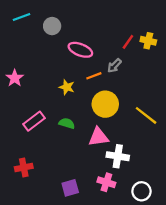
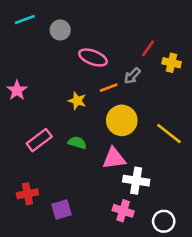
yellow cross: (148, 41) -> (172, 63), moved
purple square: (70, 188) -> (62, 209), moved

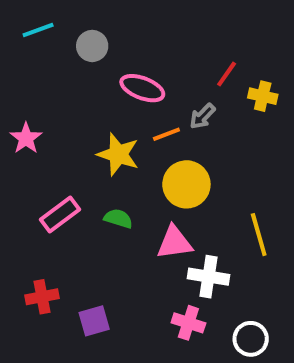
yellow star: (77, 101) -> (118, 154), size x1.5
yellow line: (169, 133) -> (259, 235), moved, turned 36

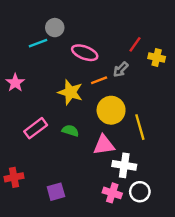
cyan line: (38, 30) -> (38, 43), moved
yellow line: (259, 235) -> (140, 127), moved
red cross: (42, 297) -> (14, 177), moved
white circle: (251, 339) -> (140, 192), moved

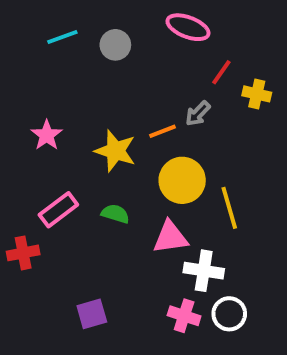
gray circle: (55, 28) -> (115, 45), moved
cyan line: (38, 43) -> (62, 37), moved
pink ellipse: (85, 53) -> (188, 27), moved
pink star: (15, 83) -> (47, 135), moved
red cross: (14, 177) -> (23, 253), moved

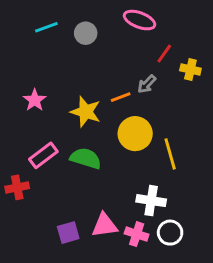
green semicircle: (115, 214) -> (86, 158), size x1.5
pink triangle: (170, 237) -> (105, 225), moved

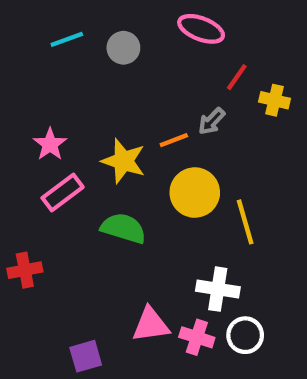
pink rectangle: (43, 155) -> (63, 193), moved
purple square: (68, 233) -> (86, 356), moved

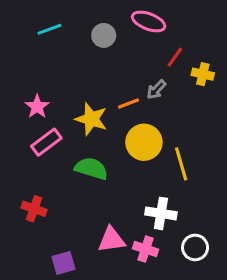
gray circle: (123, 48) -> (104, 35), moved
red cross: (25, 270) -> (34, 209), moved, turned 30
white circle: (245, 335) -> (195, 247), moved

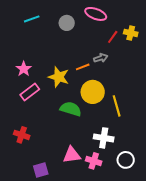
yellow cross: (203, 74) -> (131, 33), moved
gray arrow: (156, 90) -> (101, 58), turned -152
green semicircle: (91, 169) -> (71, 109), moved

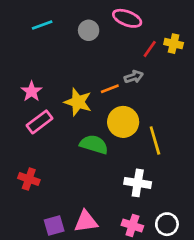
pink triangle: (72, 155) -> (86, 221), moved
white circle: (126, 160) -> (167, 224), moved
pink cross: (94, 161) -> (132, 225), moved

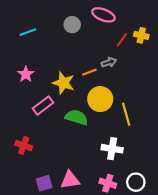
cyan line: (42, 25) -> (28, 32), moved
pink rectangle: (39, 122) -> (43, 106), moved

